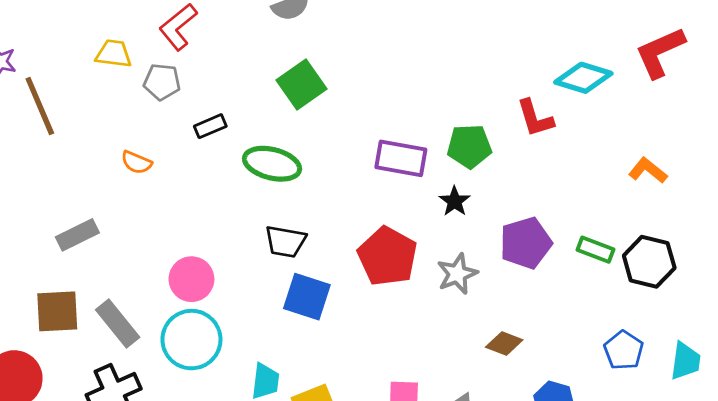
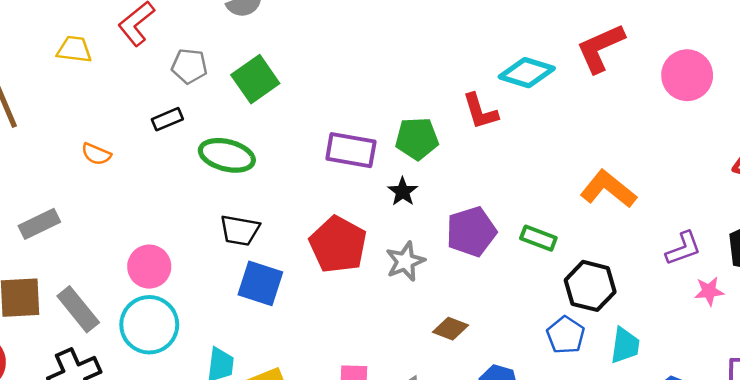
gray pentagon: (162, 82) -> (189, 66), moved
orange L-shape: (648, 170) -> (608, 189), moved, size x1.5
black hexagon: (649, 262) -> (590, 286), moved

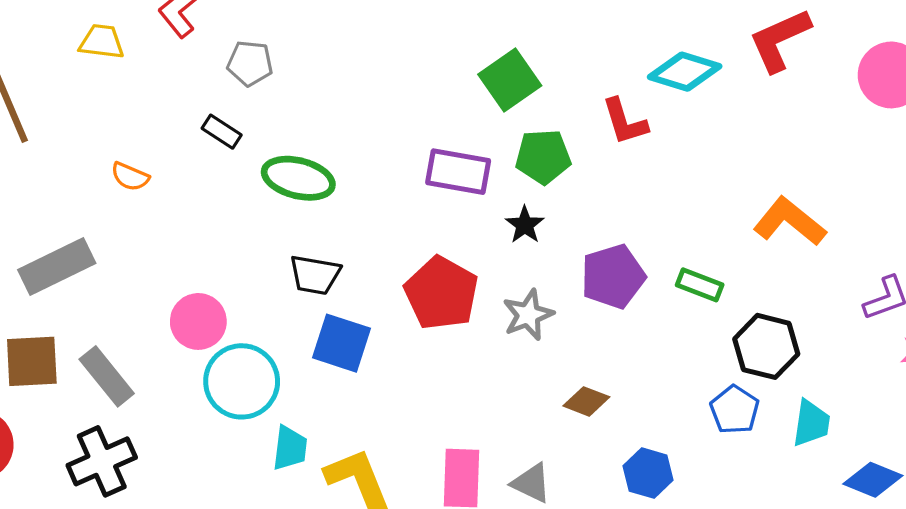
green square: (255, 79) -> (510, 80), moved
black rectangle: (167, 119) -> (222, 132), turned 56
gray rectangle: (39, 224) -> (57, 267), size x1.4
cyan circle: (149, 325) -> (242, 381), moved

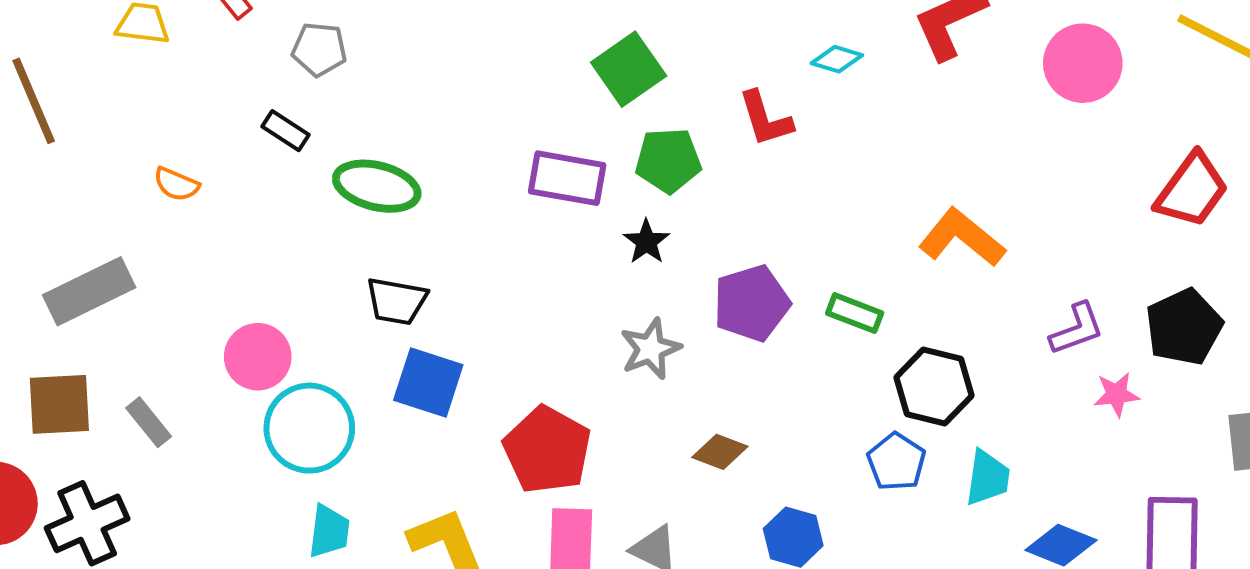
cyan diamond: (685, 72) -> (837, 59), size x0.6
red pentagon: (441, 293) -> (547, 450), moved
gray rectangle: (107, 376) -> (149, 422), size x0.7
cyan trapezoid: (290, 448) -> (329, 531), moved
black cross: (102, 461) -> (87, 523), moved

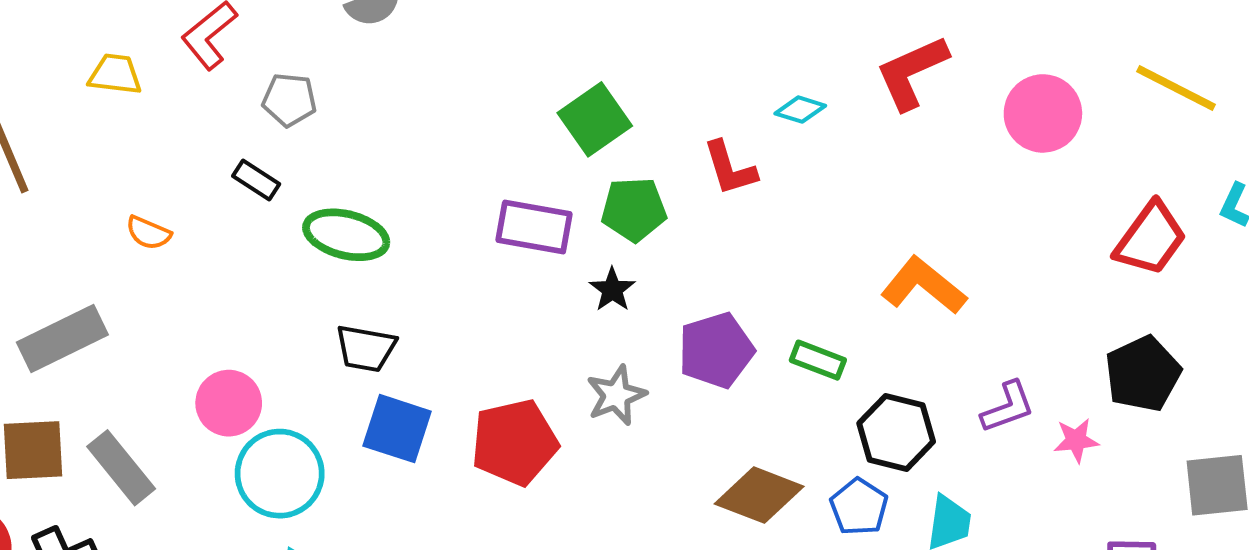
purple L-shape: (1077, 329) -> (1008, 407), moved
gray rectangle: (149, 422) -> (121, 468), size x1.5
red pentagon: (547, 450) -> (514, 442), moved, turned 30
brown diamond: (720, 452) -> (759, 495), moved, size x1.6

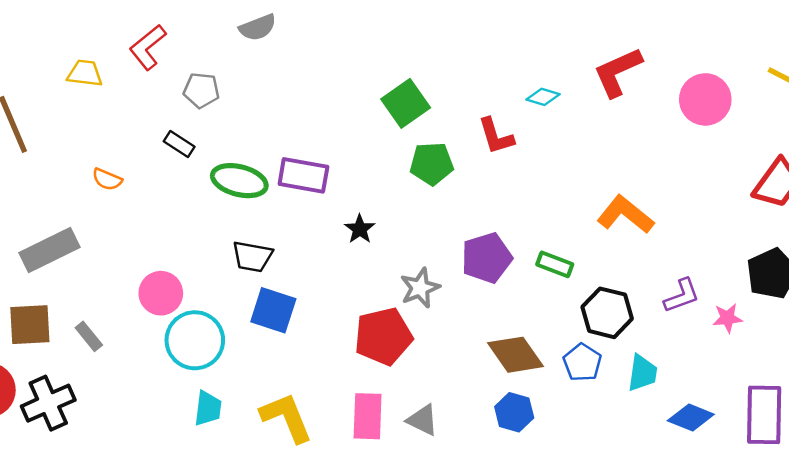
purple rectangle: (534, 227) -> (303, 175), moved
black star: (612, 290) -> (360, 229), moved
red pentagon: (514, 442) -> (383, 336), moved
gray rectangle: (121, 468) -> (89, 336), size x0.6
brown diamond: (759, 495) -> (515, 355), turned 34

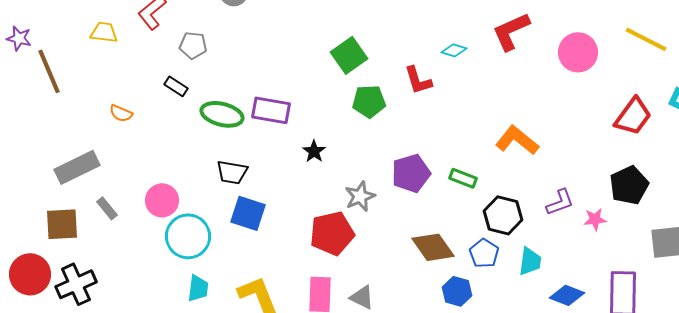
gray rectangle: (89, 336) -> (107, 208), moved
blue hexagon: (514, 412) -> (457, 291), moved

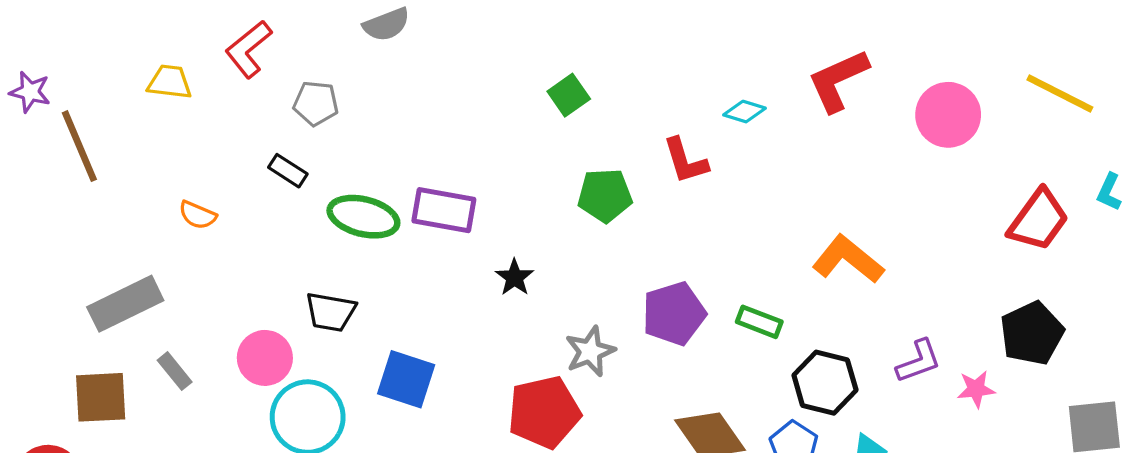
green square: (349, 55) -> (569, 95), moved, size x0.7
black trapezoid: (232, 172) -> (331, 312), moved

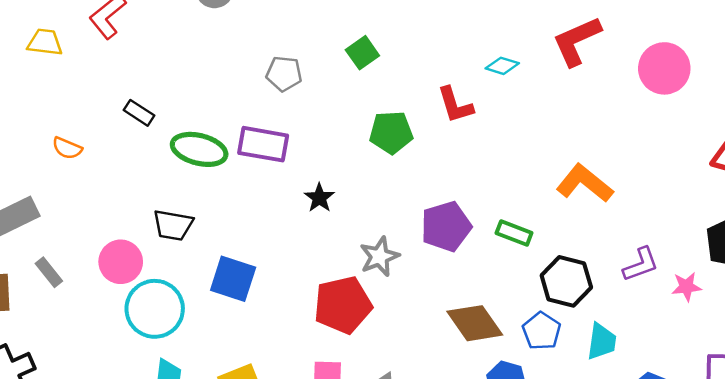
gray pentagon: (316, 103) -> (284, 74), moved

